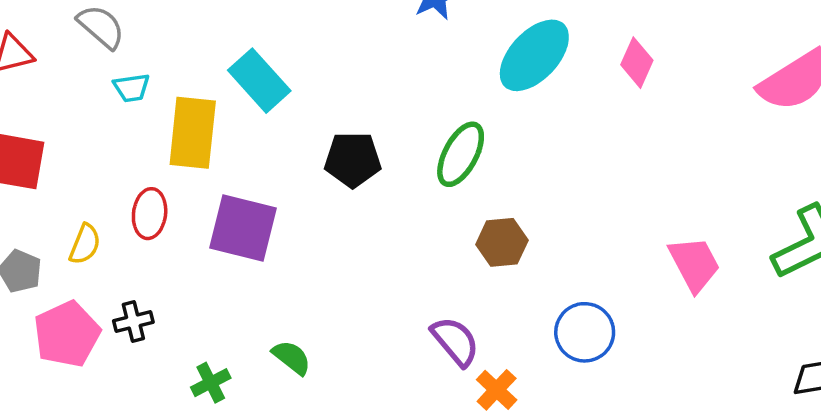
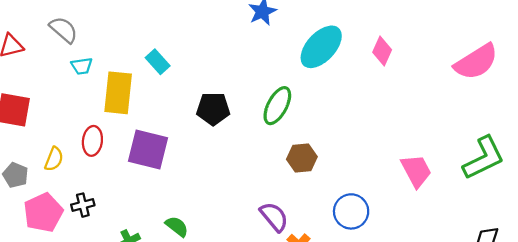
cyan rectangle: (259, 81) -> (158, 62), size x0.7

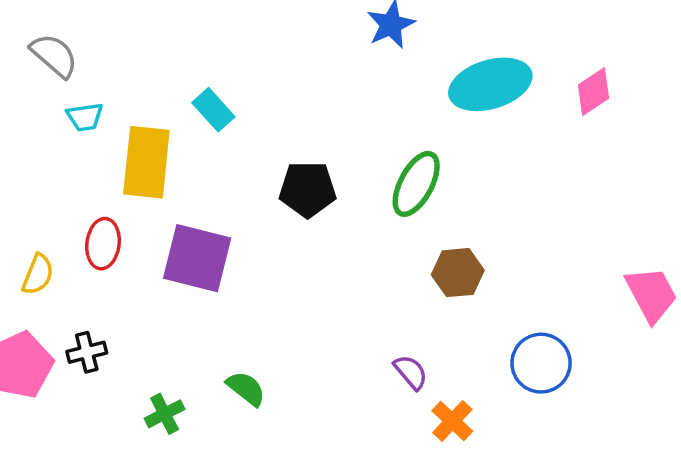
cyan ellipse: (321, 47) -> (490, 84), turned 30
pink diamond: (382, 51) -> (594, 92), turned 32
purple semicircle: (274, 217) -> (411, 372), size x0.7

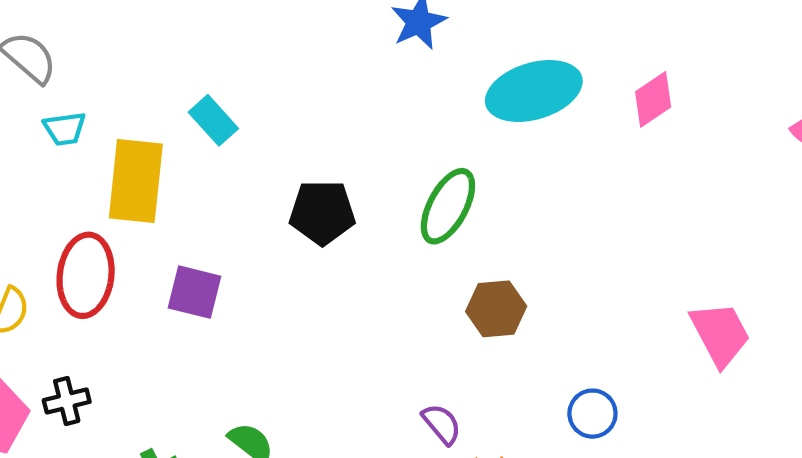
red ellipse: (103, 244) -> (86, 275), size x1.4
purple square: (197, 258) -> (194, 292), size x0.7
blue circle: (541, 363) -> (592, 414), size x0.7

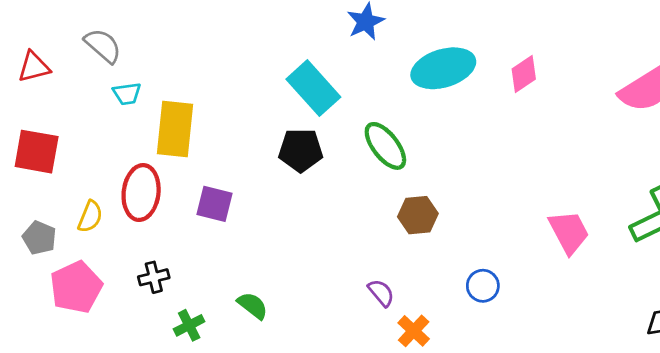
cyan rectangle: (213, 120) -> (313, 88), moved, size x1.6
green ellipse: (448, 206) -> (385, 146), turned -66
black cross: (67, 401) -> (154, 277), moved

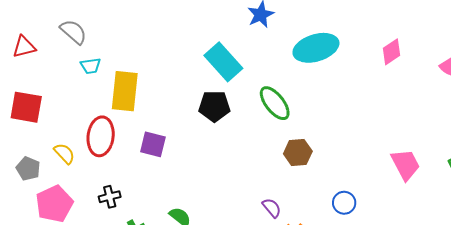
pink diamond: (524, 74) -> (391, 52), moved
yellow semicircle: (90, 217) -> (64, 153), turned -65

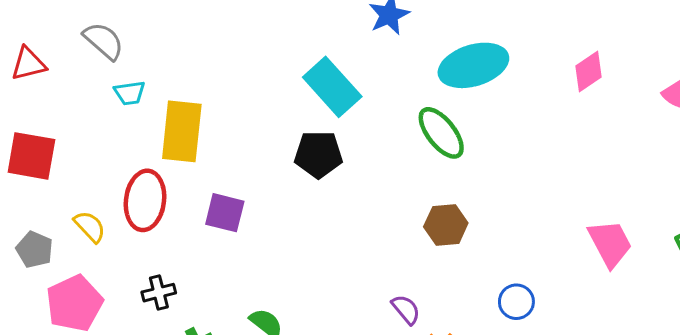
green ellipse: (275, 103) -> (441, 133), moved

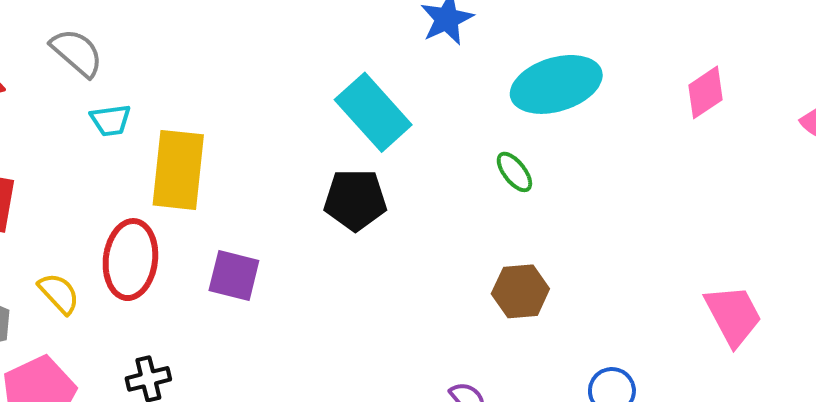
green ellipse: (441, 133) -> (514, 172), size x0.6

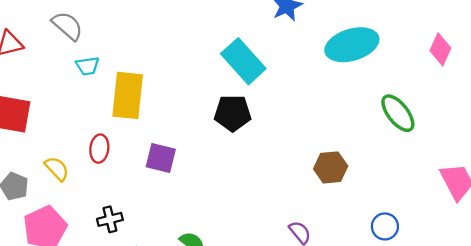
pink diamond: (705, 92) -> (440, 49), turned -32
green ellipse: (514, 172) -> (398, 113), moved, size x1.6
red ellipse: (130, 260) -> (99, 149), size x0.6

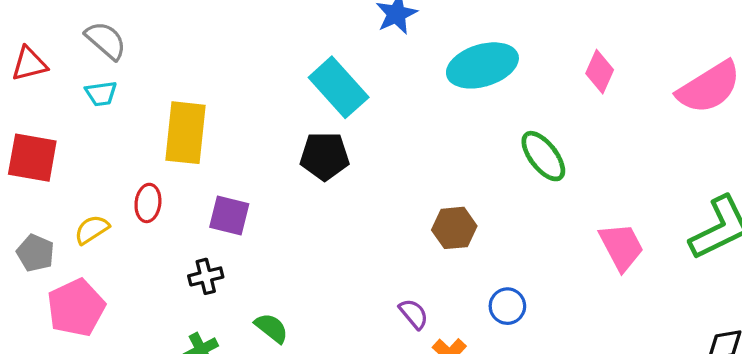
cyan trapezoid: (88, 66) -> (101, 94), moved
yellow semicircle: (57, 169) -> (92, 230), turned -80
black cross: (110, 219) -> (206, 276), moved
blue circle: (385, 226) -> (507, 306), moved

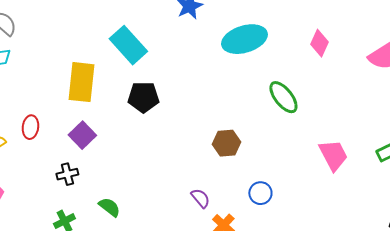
cyan rectangle: (339, 87) -> (128, 45), moved
yellow rectangle: (185, 133) -> (81, 82), moved
purple square: (229, 215) -> (82, 135), turned 32

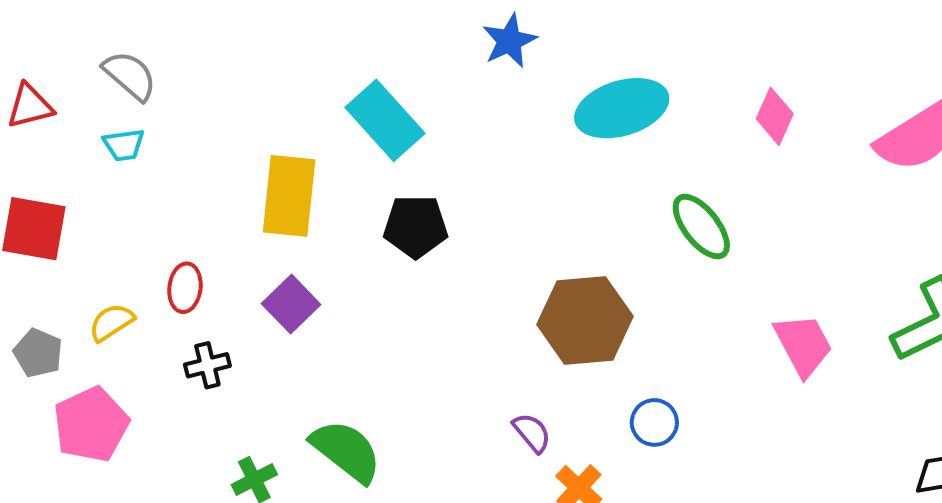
brown hexagon: (226, 143) -> (585, 320), size x1.6
black cross: (67, 174) -> (207, 365), moved
green semicircle: (109, 207) -> (346, 451), size x1.6

